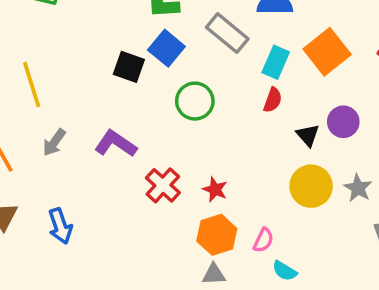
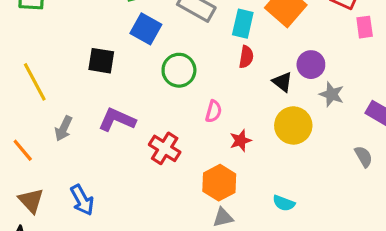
black square: (129, 67) -> (101, 61), moved
gray star: (358, 188) -> (332, 94), moved
red star: (215, 189) -> (241, 141), moved, turned -30
pink semicircle: (263, 240) -> (214, 111), moved

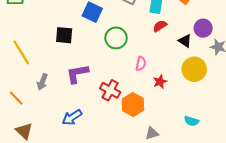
red semicircle: (246, 57) -> (160, 26), turned -128
purple L-shape: (117, 120) -> (77, 74), turned -30
orange hexagon: (219, 183) -> (133, 105), moved
blue arrow: (82, 200) -> (72, 117), moved, turned 90

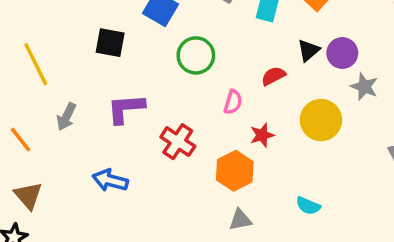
red semicircle: (160, 26) -> (273, 76), moved
black triangle: (185, 41) -> (309, 50), moved, turned 40
orange hexagon: (133, 105) -> (235, 171), moved
blue arrow: (72, 117) -> (110, 180), turned 42

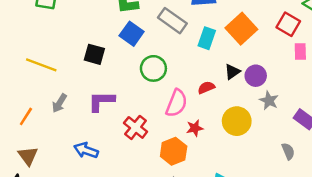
yellow line: (36, 64) -> (41, 65), turned -48
pink semicircle: (233, 102) -> (176, 103), size x1.6
orange line: (20, 140) -> (26, 116), turned 66

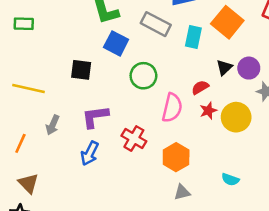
red star: (195, 128) -> (208, 111), moved
blue arrow: (86, 150) -> (90, 153), moved, turned -75

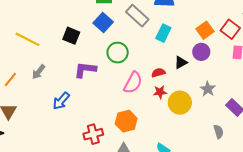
orange square: (227, 22) -> (205, 30), moved, size x0.7
purple circle: (249, 68) -> (201, 52), moved
purple L-shape: (95, 117) -> (85, 70), moved
red cross: (134, 138) -> (93, 134), moved, turned 30

